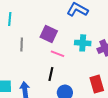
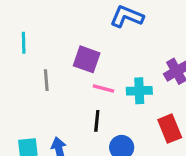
cyan cross: (83, 43) -> (139, 91), moved

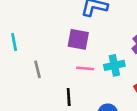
purple square: (87, 59) -> (78, 39), moved
black line: (97, 121) -> (69, 97), moved

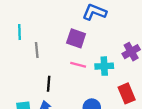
gray line: (37, 69) -> (37, 50), moved
black line: (69, 97) -> (49, 84), moved

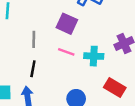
gray line: (37, 50) -> (34, 39), moved
red rectangle: (127, 93) -> (115, 88), turned -42

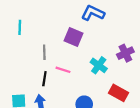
pink line: (66, 52) -> (63, 70), moved
cyan cross: (94, 56) -> (99, 65), turned 35

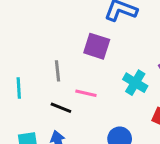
cyan line: (20, 27) -> (19, 88), moved
black line: (44, 79) -> (61, 108), turned -72

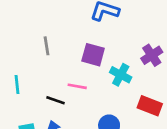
purple square: (97, 46) -> (93, 55), moved
gray line: (58, 71) -> (47, 46), moved

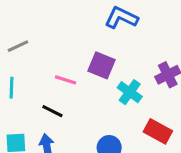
gray line: (47, 46) -> (18, 46), moved, turned 66
pink line: (77, 86) -> (66, 80), moved

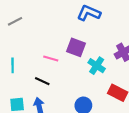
gray line: (18, 46) -> (15, 21), moved

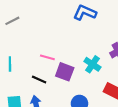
purple square: (76, 47) -> (65, 72), moved

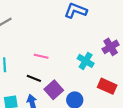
purple square: (65, 72) -> (54, 90), moved, turned 30

